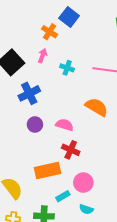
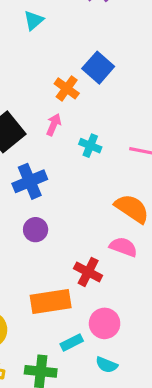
pink semicircle: (65, 125) -> (123, 247), moved

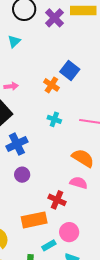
blue square: (98, 68) -> (70, 71), moved
orange cross: (67, 88) -> (51, 85), moved
pink arrow: (54, 125) -> (11, 86), moved, turned 64

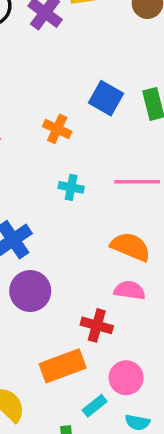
blue square: (70, 71) -> (106, 98), moved
purple circle: (22, 175) -> (30, 291), size x1.5

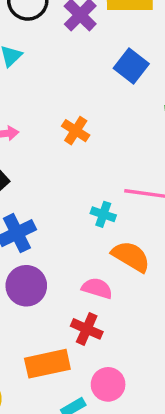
blue square: (106, 98) -> (131, 66), moved
cyan cross: (71, 187) -> (103, 214), moved
pink semicircle: (130, 290) -> (97, 288), moved

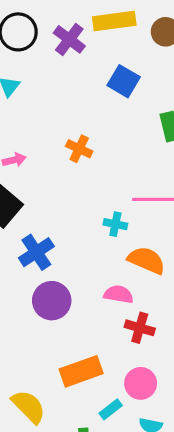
red cross: (87, 329) -> (140, 328), moved

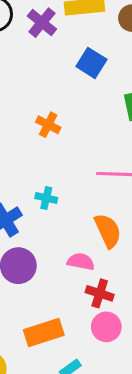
cyan cross: (115, 224) -> (46, 198), moved
orange semicircle: (146, 260) -> (108, 231), turned 40
pink circle: (141, 383) -> (106, 327), moved

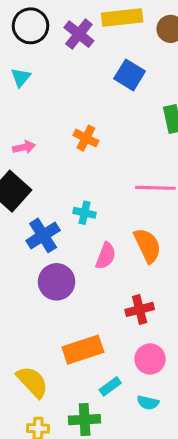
pink semicircle: (81, 262) -> (106, 256), moved, turned 100
red cross: (100, 293) -> (140, 309), turned -32
pink circle: (106, 327) -> (150, 359), moved

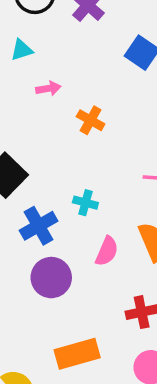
cyan triangle: (21, 77) -> (22, 50), turned 30
pink arrow: (24, 147) -> (48, 88), moved

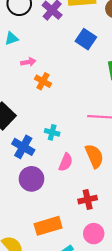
orange cross: (91, 120) -> (43, 81), moved
blue cross: (39, 226) -> (23, 147), turned -30

